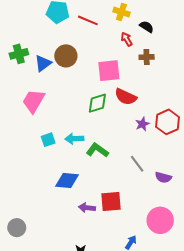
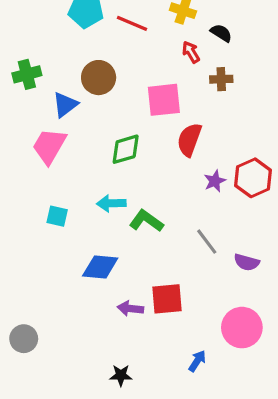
blue triangle: (43, 63) -> (65, 105), moved
red semicircle: (126, 97) -> (189, 140), turned 85
green diamond: (97, 103) -> (126, 149), moved
cyan square: (48, 140) -> (57, 216), moved, turned 32

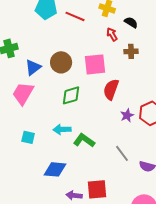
brown circle: (99, 78) -> (61, 62), moved

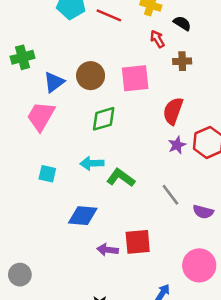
red semicircle: (111, 89) -> (173, 111), moved

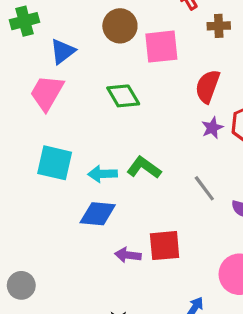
brown circle: (91, 76) -> (120, 26), moved
green diamond: (104, 119) -> (123, 96), turned 76
cyan arrow: (92, 163) -> (102, 174), moved
cyan square: (47, 174) -> (55, 163), size x1.6

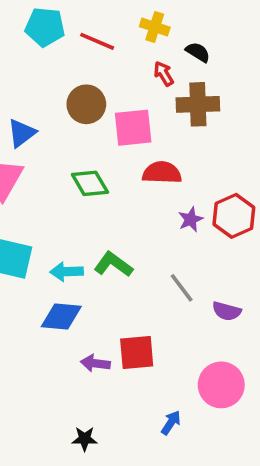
brown cross: (219, 26) -> (198, 104), size x1.6
red semicircle: (208, 86) -> (162, 173), moved, turned 72

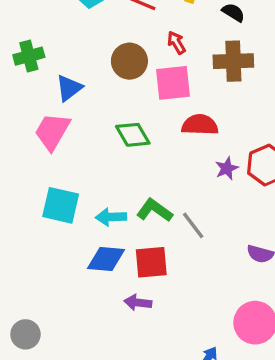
red arrow: (164, 74) -> (176, 43), moved
gray line: (182, 288) -> (193, 225), moved
red square: (137, 353) -> (151, 262), moved

